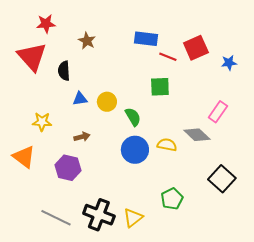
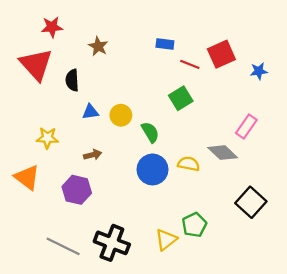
blue rectangle: (146, 39) -> (165, 44), size x0.7
green square: (160, 87) -> (181, 98), turned -30
yellow triangle: (133, 218) -> (166, 240), moved

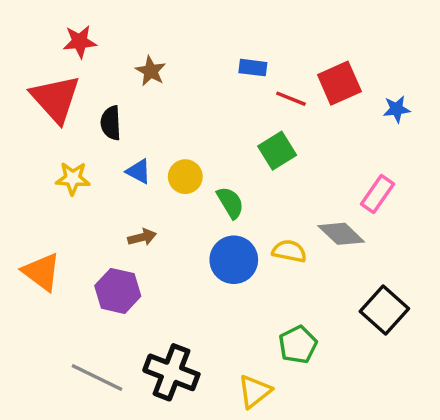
blue triangle: (90, 112) -> (139, 171), turned 36
yellow star: (47, 138) -> (73, 178), moved
yellow triangle: (166, 240) -> (255, 391), moved

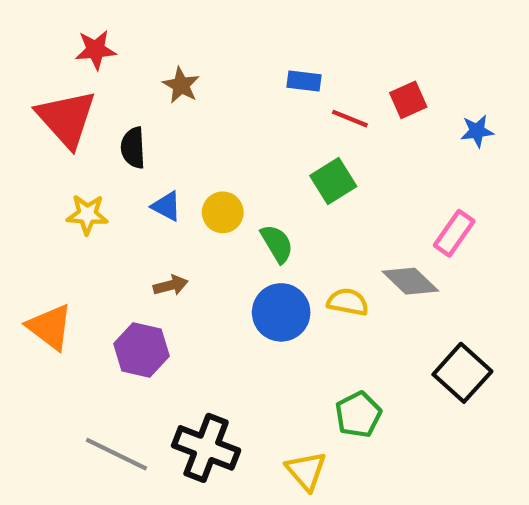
red square: (339, 83) -> (408, 100), size x0.7
yellow triangle: (255, 391) -> (306, 471), turned -33

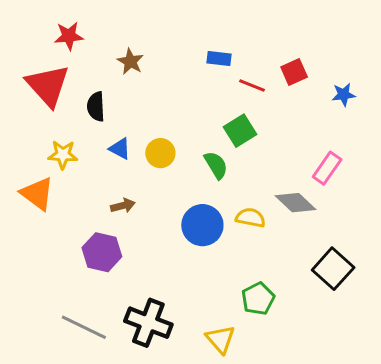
green semicircle: (277, 244) -> (216, 165), moved
orange triangle: (50, 327) -> (37, 194), moved

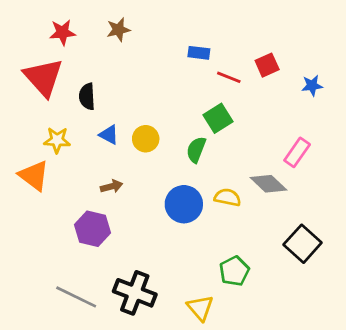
brown star: (130, 62) -> (118, 30), moved, turned 30
green semicircle: (216, 165) -> (196, 150), turned -128

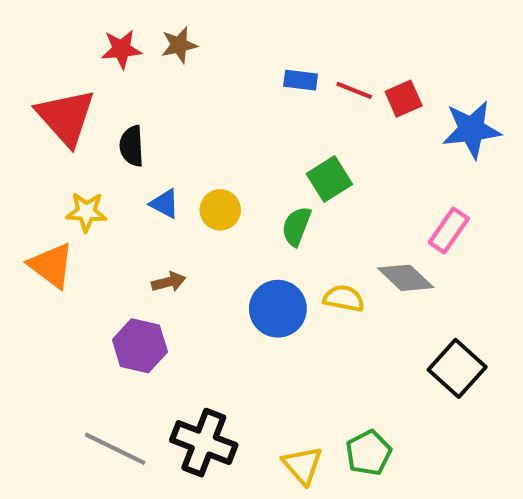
red star: (62, 32) -> (121, 49), moved
red line: (229, 77) -> (354, 90), moved
blue star: (312, 86) -> (471, 130), size x1.8
green pentagon: (234, 271) -> (369, 453), moved

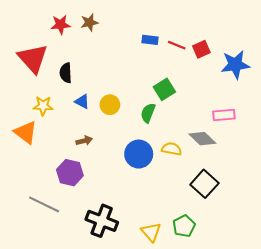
pink rectangle: (449, 230) -> (224, 115), turned 50
black square: (457, 368) -> (204, 184), moved
gray line: (115, 449) -> (44, 204), moved

